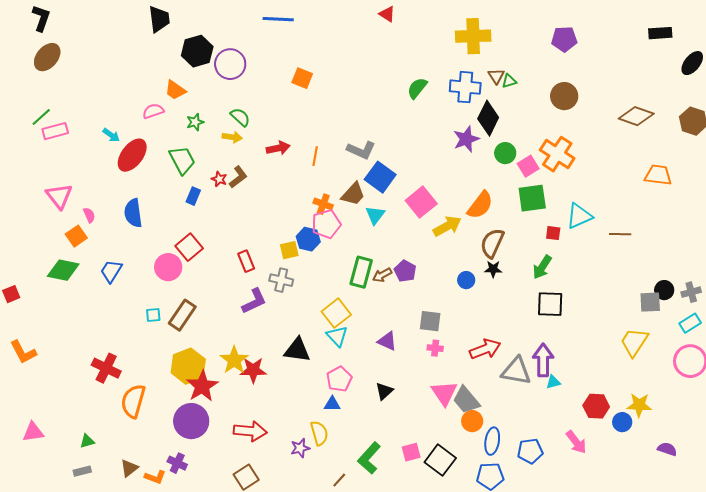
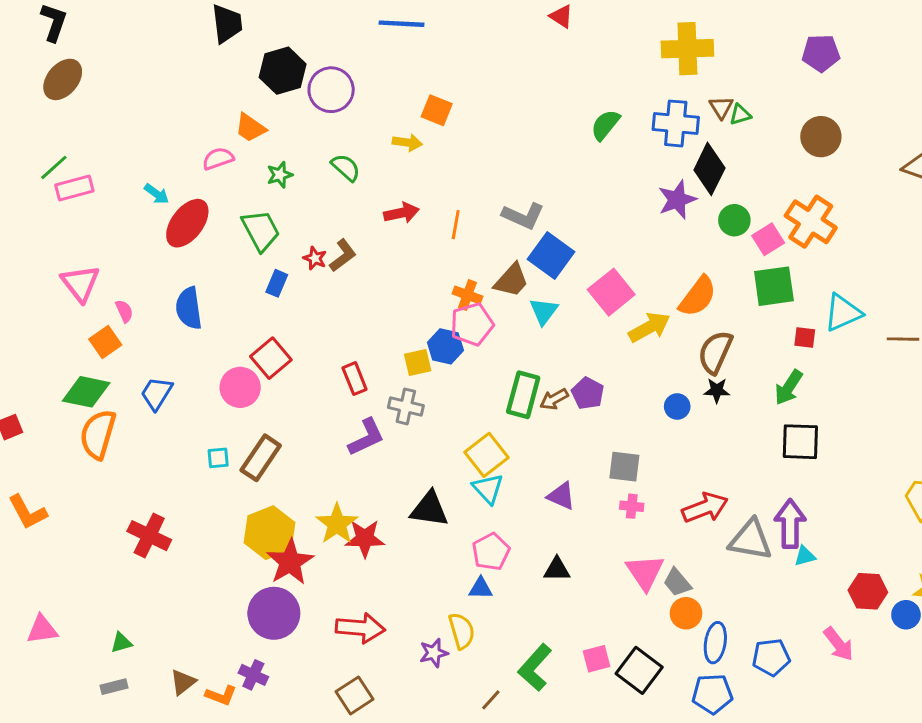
yellow arrow: (232, 137) -> (407, 142), moved
black triangle: (384, 391) -> (557, 569), turned 42
gray trapezoid: (466, 400) -> (677, 582), size x0.7
orange semicircle: (133, 401) -> (98, 434), moved

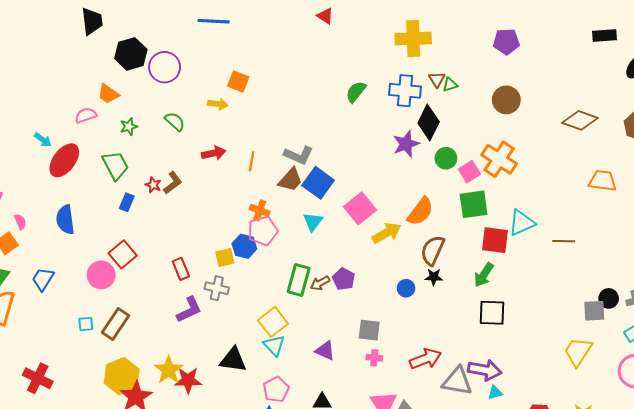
brown trapezoid: (511, 280) -> (290, 180), moved
red square: (805, 338) -> (495, 240), size x1.8
purple arrow: (790, 524) -> (485, 370), turned 100

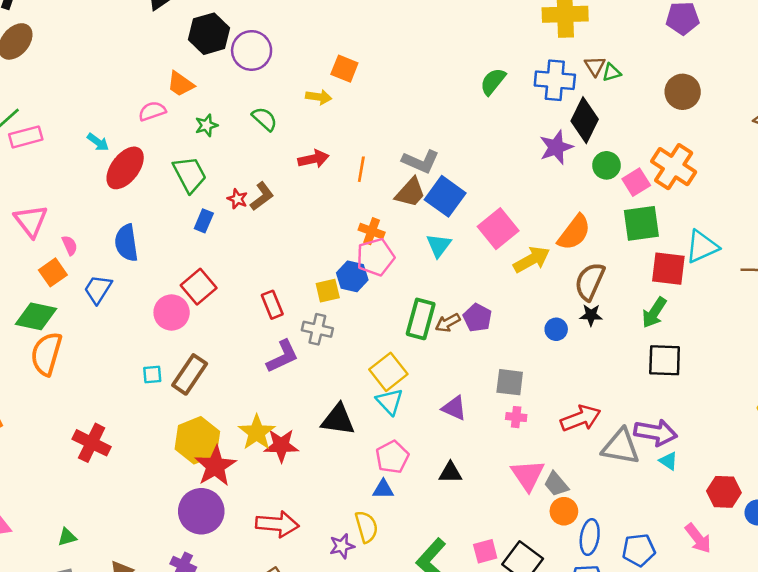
blue trapezoid: (43, 279) -> (98, 289), moved
cyan triangle: (495, 393) -> (668, 461), turned 49

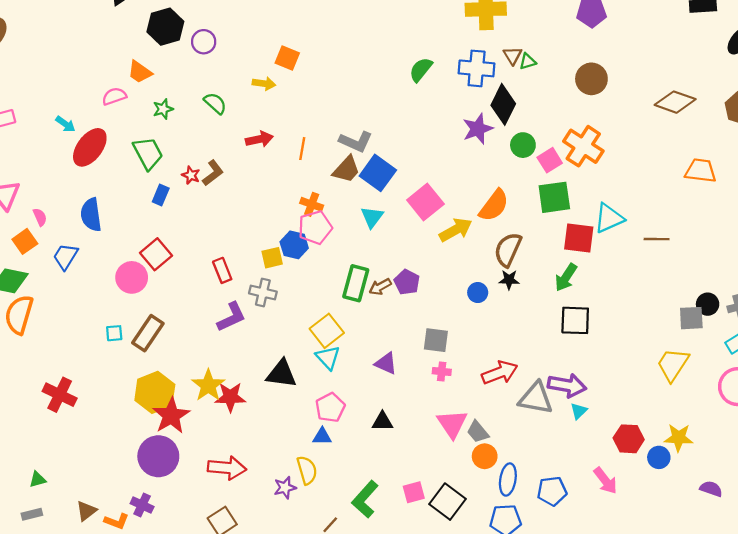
purple circle: (252, 50) -> (204, 42), size x0.7
cyan triangle: (668, 461) -> (579, 411), turned 42

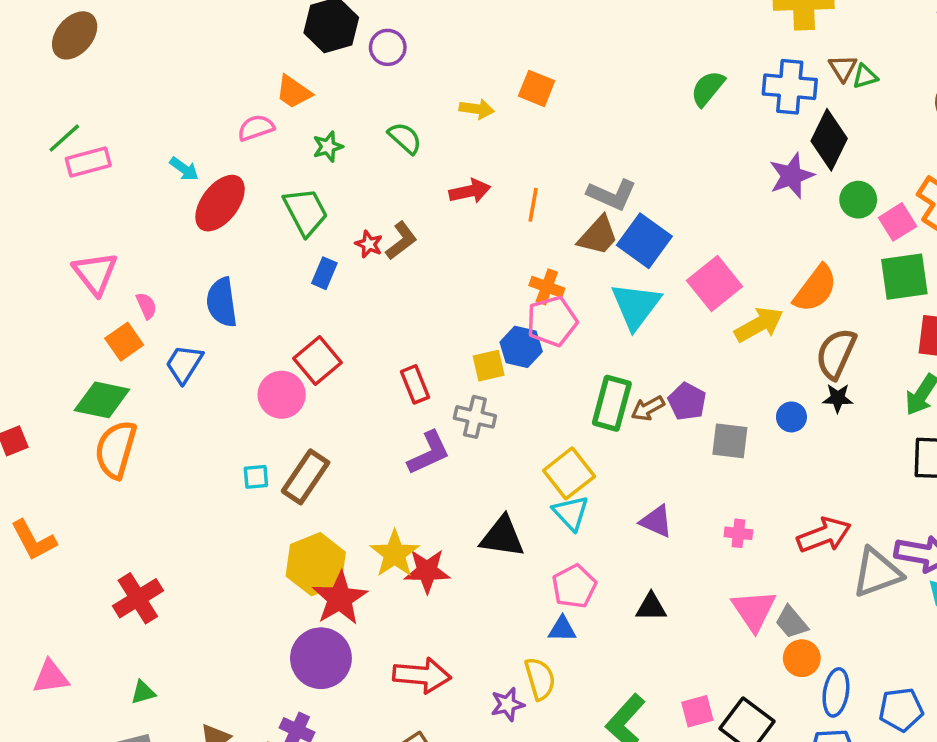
orange square: (287, 58) -> (537, 88), moved
cyan triangle: (372, 217) -> (636, 306), size x1.5
gray square: (436, 340) -> (730, 441), moved
red cross: (60, 395) -> (138, 598), moved, turned 32
gray triangle: (536, 398) -> (877, 573), turned -30

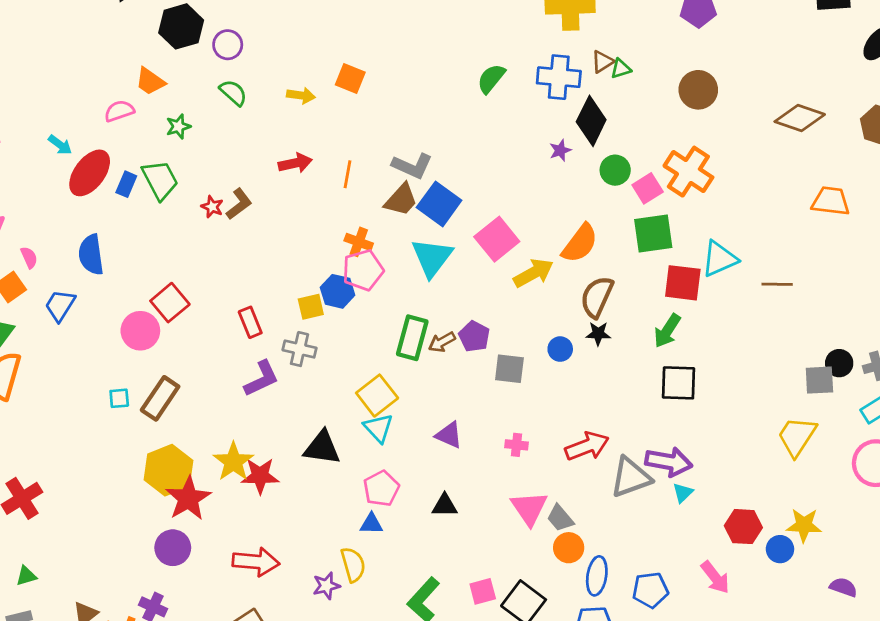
brown triangle: (843, 68) -> (602, 62), turned 30
green semicircle: (405, 138) -> (233, 93), moved
purple star: (791, 176) -> (560, 150), size x0.6
blue rectangle: (324, 273) -> (126, 184), moved
purple circle: (321, 658) -> (173, 548), size x0.7

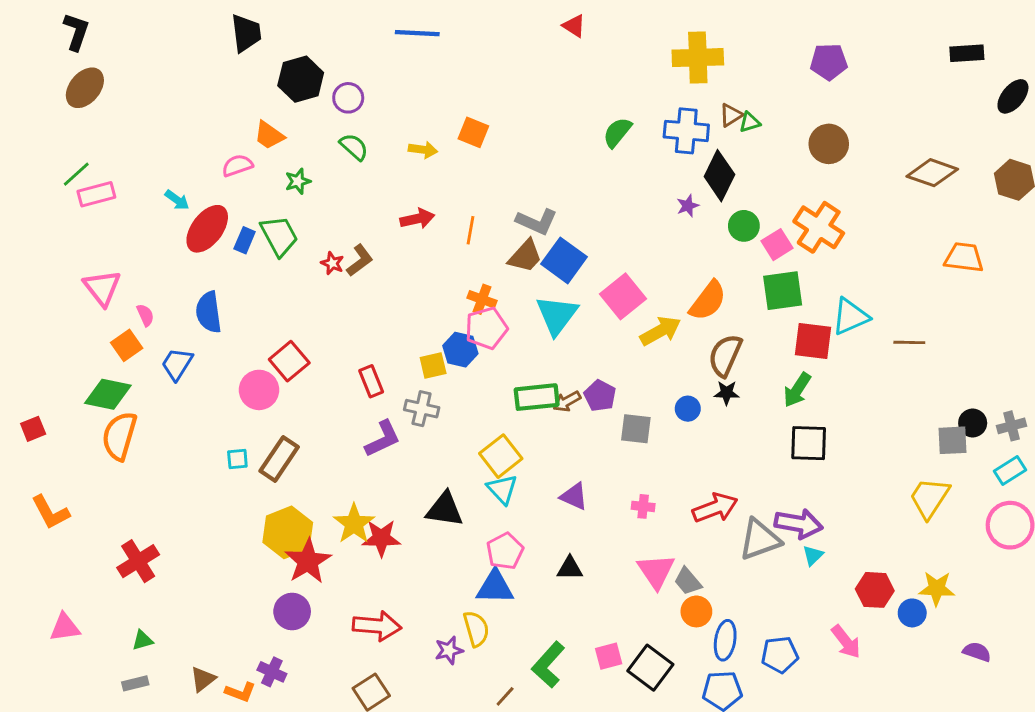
green rectangle: (412, 338) -> (537, 397), turned 69
blue triangle: (371, 524) -> (495, 587), size x1.6

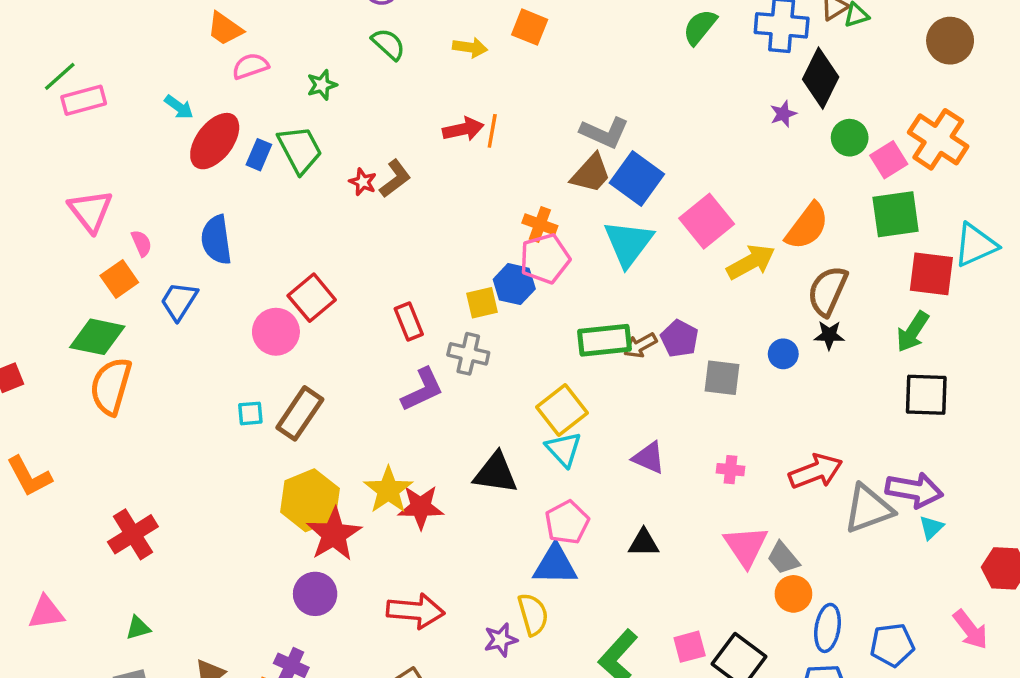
orange trapezoid: (269, 135) -> (225, 29), moved
orange line: (470, 230) -> (492, 131), moved

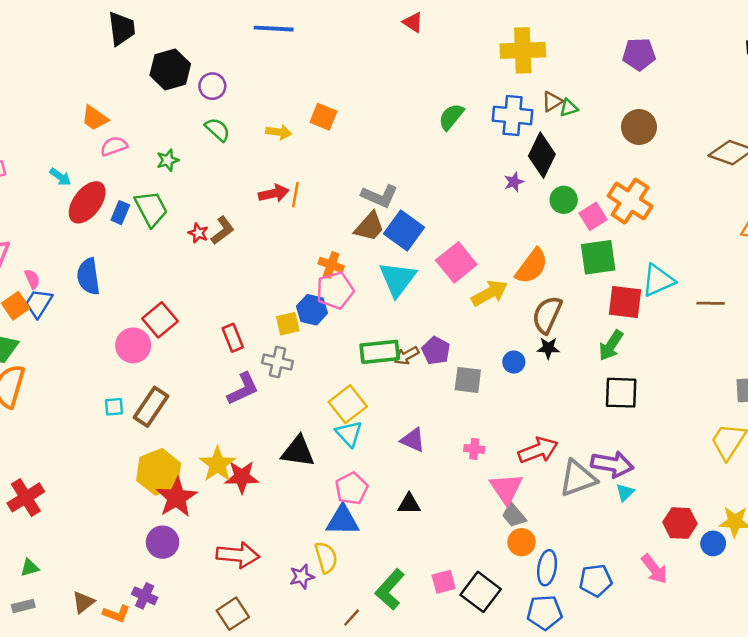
blue trapezoid: (179, 301) -> (39, 303), moved
pink triangle: (746, 546) -> (506, 489), moved

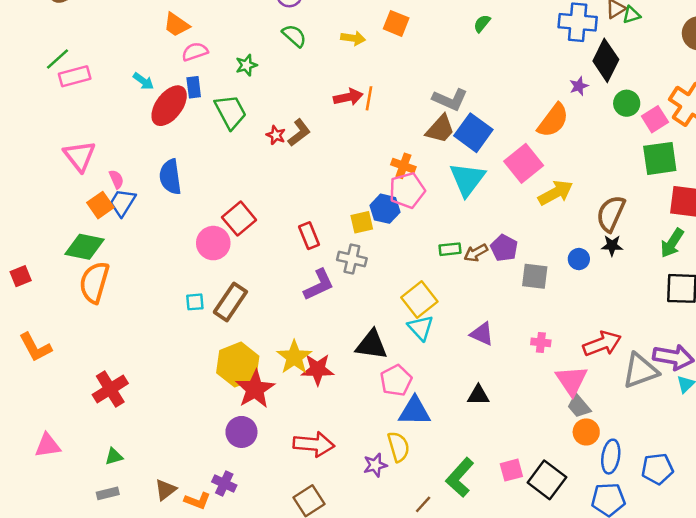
green semicircle: (451, 117) -> (482, 23), moved, size x0.7
blue rectangle: (120, 213) -> (194, 87), moved, turned -30
orange semicircle: (532, 266) -> (553, 120), moved
green rectangle: (380, 352) -> (450, 249), size x0.6
pink pentagon: (352, 489) -> (396, 380), moved

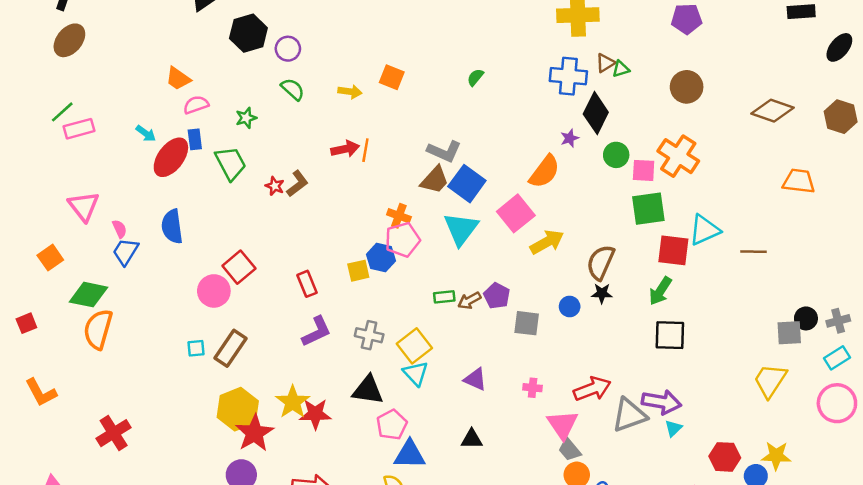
pink square: (655, 119) -> (644, 170), turned 35
orange square: (100, 205) -> (50, 258), moved
gray cross: (352, 259) -> (369, 335), moved

